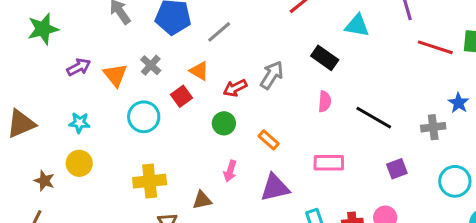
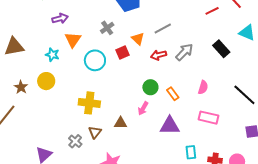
gray line: (219, 32) -> (163, 28), moved
orange triangle: (115, 75) -> (73, 40), moved
pink semicircle: (325, 101) -> (203, 87), moved
green circle: (224, 123) -> (150, 87), moved

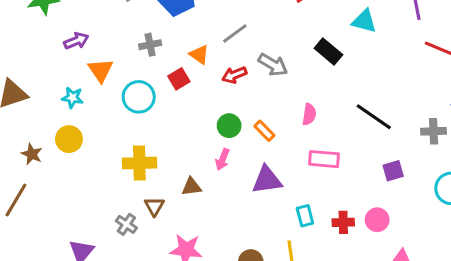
gray cross: (107, 28) -> (150, 45), turned 32
gray arrow: (184, 52) -> (273, 65), turned 84

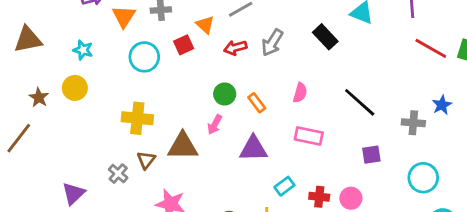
gray arrow: (273, 65) -> (272, 43), turned 84
orange triangle: (101, 70) -> (124, 16), moved
brown triangle: (191, 187) -> (183, 146), size x1.6
cyan rectangle: (305, 216) -> (284, 186), turned 60

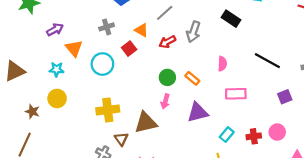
orange triangle: (124, 16) -> (74, 48), moved

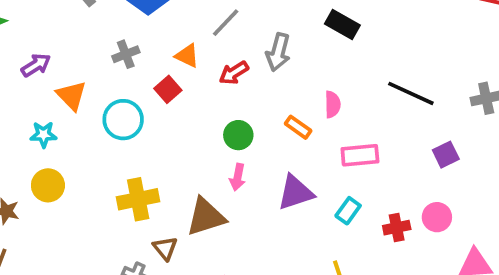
orange rectangle: (192, 78) -> (298, 127), moved
cyan rectangle: (227, 135) -> (348, 211), moved

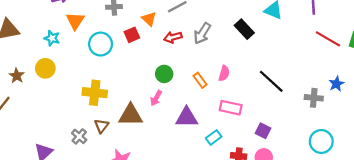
purple square: (446, 155) -> (263, 131), moved, turned 35

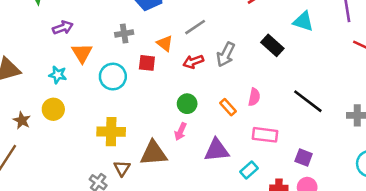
red square: (132, 35) -> (147, 63), turned 35

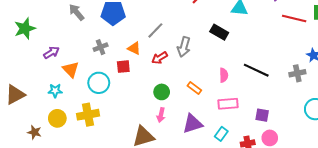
pink semicircle: (254, 97) -> (224, 75), moved
yellow cross: (111, 132) -> (88, 115), moved

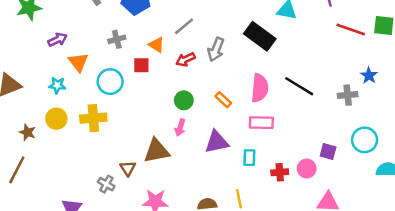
black rectangle: (219, 32) -> (260, 36), size x1.4
pink semicircle: (224, 75) -> (260, 88), size x1.6
purple square: (262, 115) -> (328, 151), moved
cyan rectangle: (221, 134) -> (249, 158), turned -40

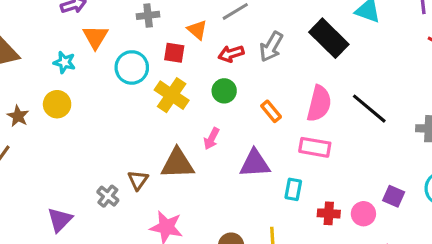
green circle: (184, 100) -> (224, 91), moved
yellow cross: (93, 118) -> (172, 95), moved, turned 30

